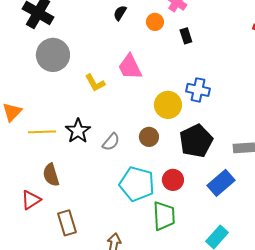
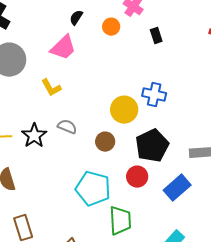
black rectangle: (186, 36) -> (156, 36), moved
pink trapezoid: (130, 67) -> (63, 48), moved, turned -108
gray semicircle: (111, 142) -> (67, 127), moved, turned -108
red circle: (173, 180) -> (137, 177), moved

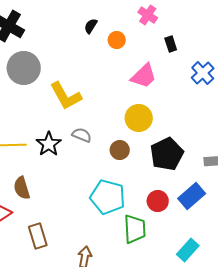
orange circle: (111, 27) -> (117, 40), moved
pink trapezoid: (63, 48) -> (144, 76), moved
yellow L-shape: (51, 88) -> (66, 96), size x1.6
blue cross: (154, 95) -> (203, 73), moved, turned 35
red circle: (137, 177) -> (158, 201), moved

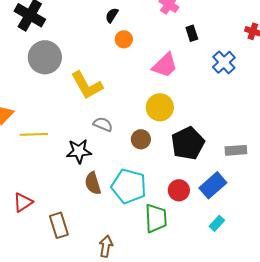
orange circle: (117, 40) -> (124, 39), moved
black star: (49, 144) -> (79, 151), moved, turned 30
brown semicircle: (22, 188) -> (93, 183), moved
cyan rectangle: (188, 250) -> (217, 223), moved, size x0.7

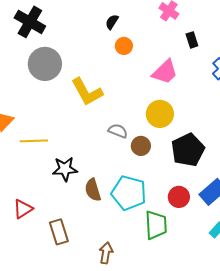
gray semicircle: (103, 124) -> (118, 131), moved
black star: (79, 151) -> (65, 169), moved

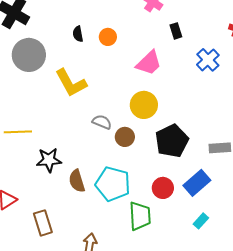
black semicircle: (112, 22) -> (78, 34), moved, turned -42

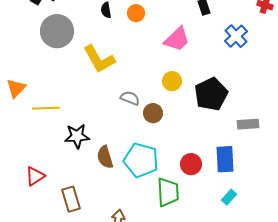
yellow circle: (144, 105) -> (172, 81), size x0.7
black pentagon: (172, 141) -> (211, 94), moved
blue rectangle: (197, 183) -> (225, 159), turned -52

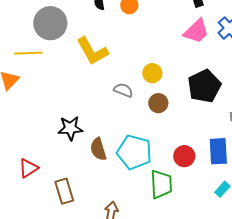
pink trapezoid: (177, 39) -> (196, 31), moved
yellow circle: (172, 81) -> (152, 73), moved
yellow line: (46, 108) -> (28, 53), moved
brown circle: (153, 113) -> (158, 103), moved

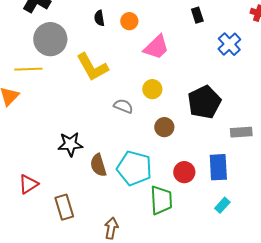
pink trapezoid: (196, 31) -> (156, 47), moved
brown circle: (158, 103) -> (164, 127), moved

